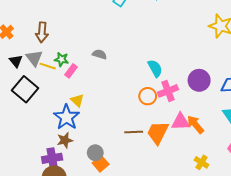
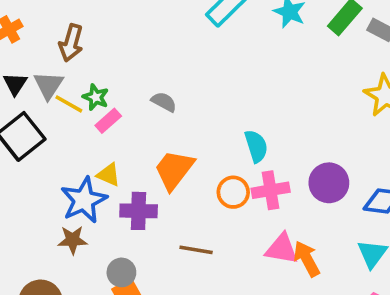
yellow triangle: (77, 100) -> (109, 175), turned -32
orange trapezoid: (158, 133) -> (174, 170), moved
purple cross: (52, 158) -> (139, 211), moved

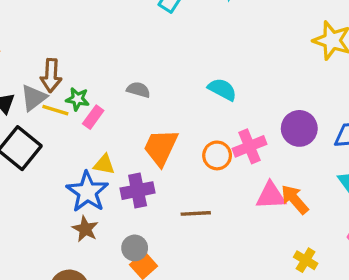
brown arrow: (71, 43) -> (51, 75), moved
gray triangle: (48, 85) -> (34, 98), turned 32
cyan semicircle: (256, 146) -> (222, 89), moved, turned -32
brown star: (73, 240) -> (85, 229), turned -30

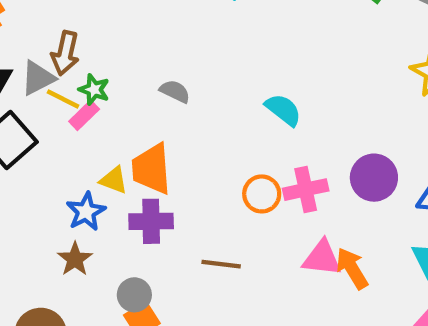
pink rectangle: (93, 117) -> (84, 115), moved
orange trapezoid: (161, 147) -> (151, 169), moved, turned -39
blue star: (87, 192) -> (86, 212), size x0.7

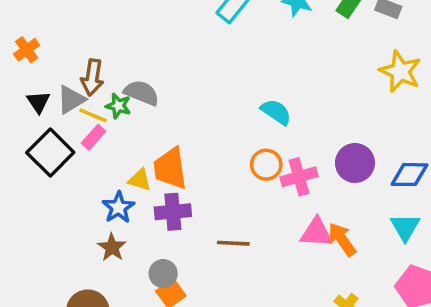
gray semicircle: (175, 91) -> (142, 93), moved, size x1.4
pink rectangle: (84, 115) -> (93, 137), moved
orange circle: (262, 194) -> (266, 165), moved

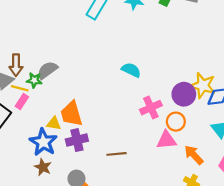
yellow star: (400, 71) -> (203, 85), moved
gray semicircle: (142, 93) -> (47, 70), turned -50
orange circle: (266, 165) -> (176, 122), moved
blue star: (118, 207) -> (43, 142), size x1.4
orange arrow: (342, 239) -> (194, 155), moved

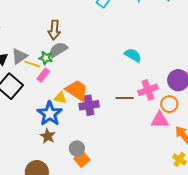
brown arrow: (16, 65) -> (54, 30), moved
pink rectangle: (22, 101) -> (43, 75), moved
orange trapezoid: (71, 114) -> (77, 90), turned 135
purple cross: (77, 140) -> (89, 105), moved
brown line: (117, 154) -> (125, 98), moved

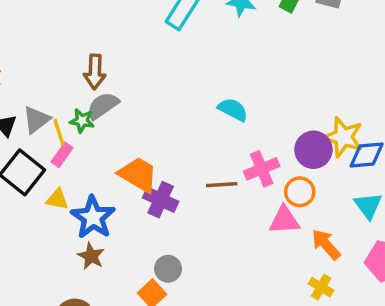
yellow line: (32, 64) -> (59, 132), turned 56
pink rectangle: (43, 75) -> (62, 155), moved
yellow triangle: (60, 98) -> (57, 199), moved
purple cross: (89, 105) -> (161, 200), turned 36
gray circle: (77, 148) -> (168, 269), moved

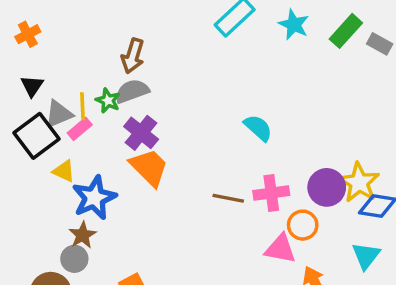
gray triangle: (36, 120) -> (59, 114), moved
purple cross: (161, 200) -> (141, 133), moved
gray circle: (168, 269) -> (74, 259), moved

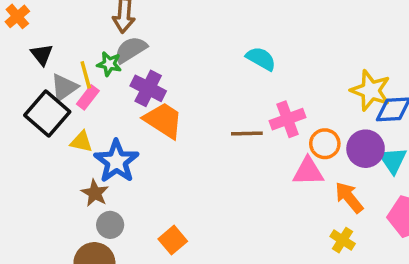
black triangle: (32, 86) -> (42, 54), moved
purple circle: (327, 187) -> (366, 149), moved
brown star: (83, 235) -> (95, 193), moved

